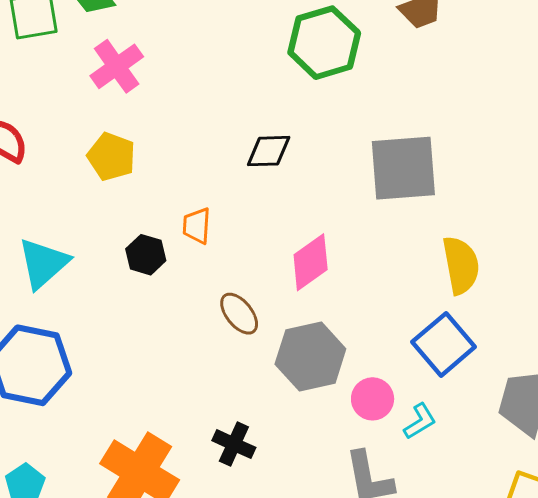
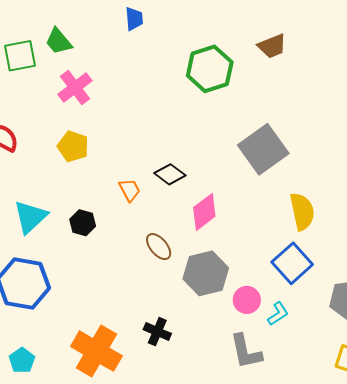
black diamond: (269, 151) -> (170, 174), moved, turned 40
gray square: (403, 168) -> (263, 149), turned -30
orange trapezoid: (197, 226) -> (130, 190), turned 150
black hexagon: (146, 255) -> (83, 223), moved

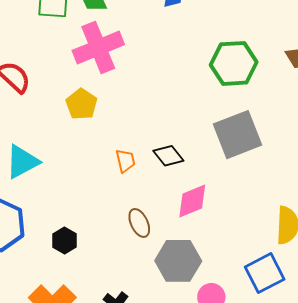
pink cross: (75, 88) -> (98, 48), size x1.4
gray square: (263, 149) -> (237, 135), moved
black hexagon: (83, 223) -> (64, 240), moved

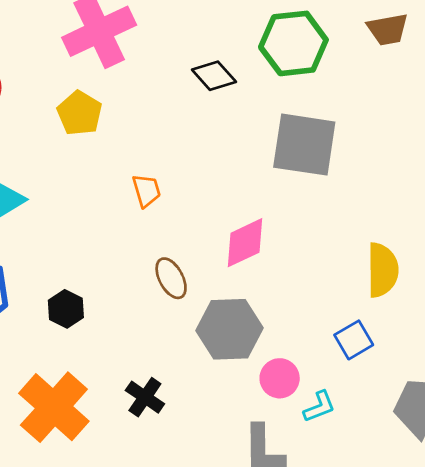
gray square: (237, 135) -> (304, 145), turned 33
black diamond: (168, 156) -> (214, 76), moved
blue square: (265, 273) -> (354, 340), size x0.7

